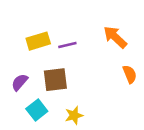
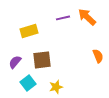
orange arrow: (115, 37) -> (87, 17), moved
purple line: (67, 45) -> (63, 18), moved

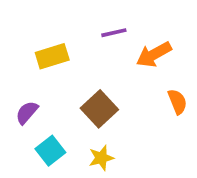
orange arrow: (87, 17) -> (154, 54), moved, turned -72
brown square: (42, 60) -> (99, 109), moved, turned -36

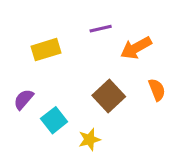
brown square: (99, 109) -> (109, 96), moved
cyan square: (50, 151) -> (54, 120), moved

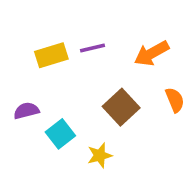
purple line: (101, 29) -> (93, 48), moved
purple semicircle: (24, 99) -> (26, 111), turned 35

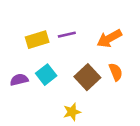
orange semicircle: (175, 100) -> (116, 72), moved
cyan square: (60, 134) -> (46, 75), moved

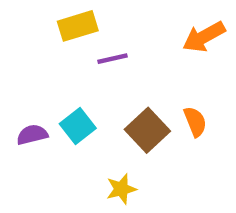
orange arrow: (109, 38) -> (204, 37), moved
yellow rectangle: (37, 40) -> (78, 26), moved

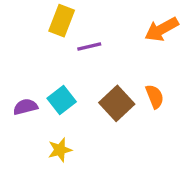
yellow rectangle: (78, 26) -> (62, 21), turned -52
yellow star: (121, 189) -> (60, 150), moved

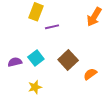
orange arrow: (162, 29) -> (94, 17), turned -30
orange semicircle: (155, 96) -> (90, 74), moved, turned -104

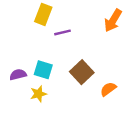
cyan square: (36, 58) -> (43, 70), turned -35
yellow star: (35, 87) -> (38, 94), moved

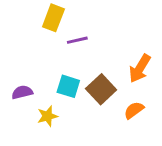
orange arrow: (113, 20) -> (140, 68), moved
cyan square: (43, 70) -> (68, 86), moved

